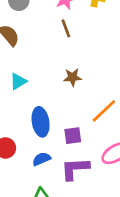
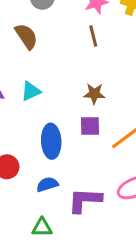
purple square: (73, 136) -> (90, 126), moved

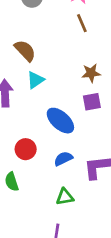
brown semicircle: (26, 36) -> (25, 51), moved
blue ellipse: (51, 141) -> (60, 121), turned -36

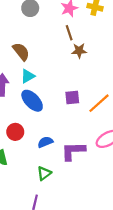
brown star: (91, 73) -> (79, 51), moved
blue ellipse: (60, 121) -> (32, 101), moved
green triangle: (65, 197) -> (44, 173), turned -32

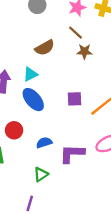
brown line: (69, 33) -> (75, 33), turned -32
brown semicircle: (21, 52) -> (45, 48), moved, turned 96

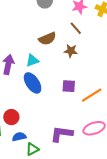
brown star: (84, 51) -> (71, 51), moved
red circle: (14, 130) -> (11, 117), moved
blue semicircle: (44, 143) -> (19, 137), moved

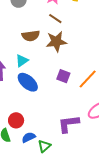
brown semicircle: (47, 39) -> (31, 36), turned 30
brown star: (71, 51) -> (56, 42), size x1.5
purple square: (69, 86) -> (63, 76), turned 32

